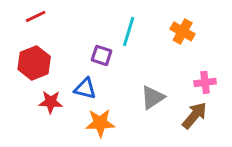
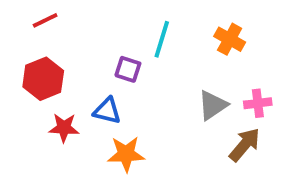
gray triangle: (153, 97) -> (213, 105), moved

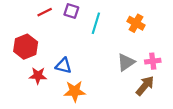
red line: (45, 20) -> (45, 12), moved
purple square: (128, 69) -> (71, 11), moved

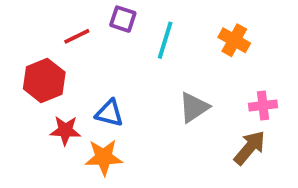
red line: (45, 12) -> (77, 36), moved
gray triangle: (126, 62) -> (194, 107), moved
orange star: (75, 91) -> (104, 157), moved

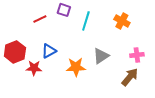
red hexagon: (44, 81) -> (15, 52), moved
blue triangle: (109, 113) -> (49, 51), moved, turned -42
orange star: (104, 157) -> (76, 67), moved

